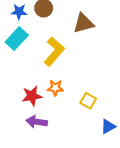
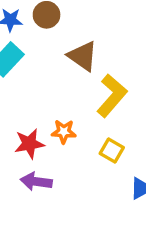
brown triangle: (83, 23) -> (83, 56), moved, turned 50
yellow L-shape: (54, 51) -> (112, 96), moved

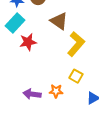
orange star: (64, 132) -> (56, 91), moved
red star: (29, 144) -> (28, 42), moved

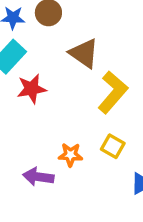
orange star: (56, 91) -> (70, 155), moved

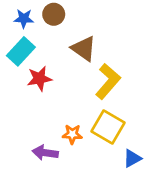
yellow square: (113, 146) -> (108, 127), size x1.6

